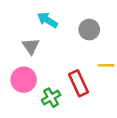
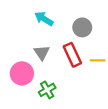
gray triangle: (31, 46) -> (42, 53), moved
red rectangle: (78, 83) -> (72, 55), moved

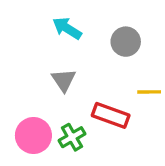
red rectangle: (72, 55) -> (111, 115), moved, turned -45
pink circle: (22, 73) -> (33, 135), moved

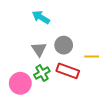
gray circle: (126, 42) -> (64, 45), moved
green cross: (72, 137) -> (42, 73), moved

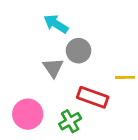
gray circle: (64, 45) -> (79, 51), moved
green cross: (42, 73) -> (70, 121), moved

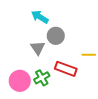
green cross: (70, 121) -> (42, 78), moved

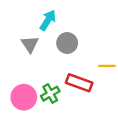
cyan arrow: (40, 17) -> (48, 20), turned 90
gray triangle: (38, 48) -> (30, 44), moved

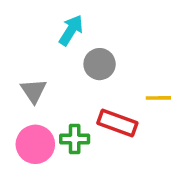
gray triangle: (30, 44) -> (34, 91), moved
green cross: (50, 94) -> (75, 139), turned 30

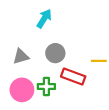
gray circle: (100, 64) -> (55, 53), moved
gray triangle: (34, 91) -> (21, 56), turned 48

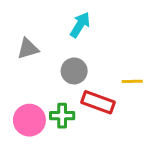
cyan arrow: (44, 19) -> (80, 25), moved
gray triangle: (21, 56) -> (28, 49), moved

